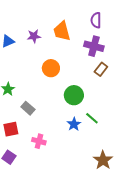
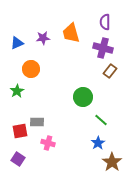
orange circle: (51, 68) -> (31, 69), moved
gray rectangle: (28, 108) -> (37, 122), moved, turned -40
blue star: (74, 124) -> (98, 143), moved

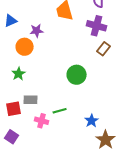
purple star: (43, 38) -> (37, 31), moved
green star: (17, 91) -> (19, 74), moved
green line: (101, 120) -> (60, 111), moved, turned -56

